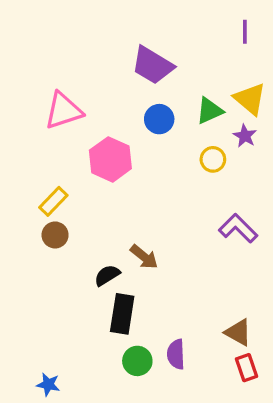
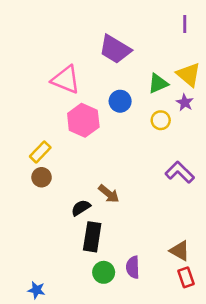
pink triangle: (63, 111) -> (66, 80), moved, turned 40
blue circle: (159, 119) -> (120, 101), moved

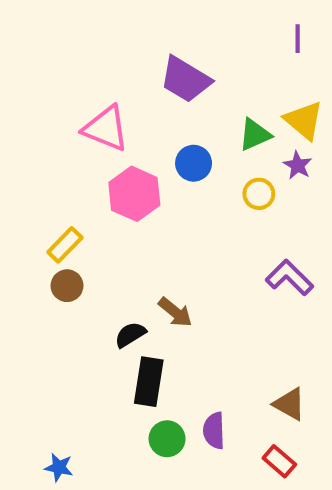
red rectangle: (186, 277) -> (279, 461), moved, turned -30

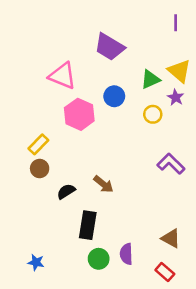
black semicircle: (130, 335) -> (66, 191), moved
blue star: (59, 467) -> (36, 262), moved

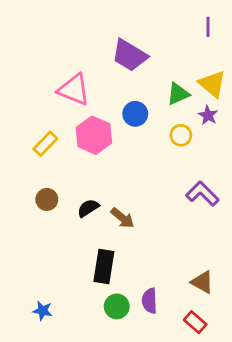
yellow rectangle: (38, 144) -> (45, 144), moved
black semicircle: (66, 191) -> (88, 208), moved

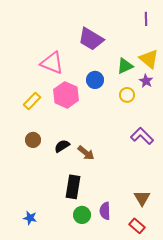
brown triangle: (202, 282) -> (142, 198), turned 30

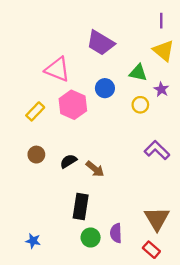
yellow triangle: (149, 59) -> (164, 51), moved
green triangle: (125, 66) -> (138, 73), turned 36
brown triangle: (142, 198) -> (157, 219), size x1.4

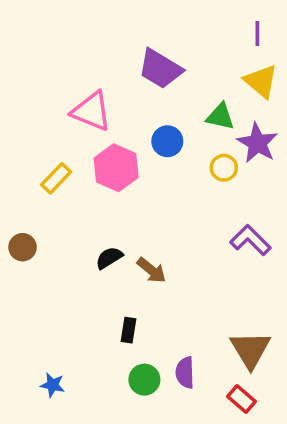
purple star: (161, 89) -> (257, 143), size x1.6
brown circle: (36, 155) -> (23, 247), moved
black rectangle: (81, 207) -> (128, 330), size x0.6

